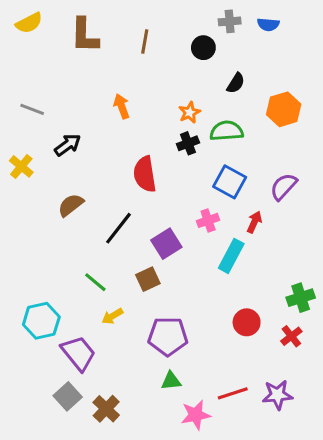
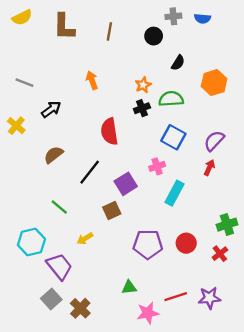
red arrow: (254, 222) -> (209, 168), moved
green line: (95, 282) -> (59, 207), moved
purple pentagon: (168, 336) -> (148, 244), moved

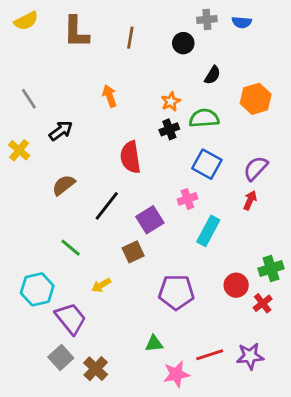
gray line: (24, 83) -> (29, 99), turned 36
red circle: (186, 243) -> (236, 285), moved

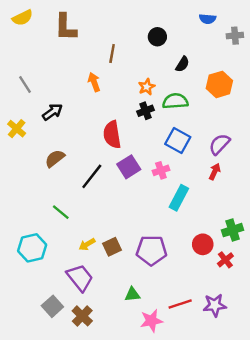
gray cross: (207, 19) -> (235, 36), moved
brown line: (130, 38) -> (112, 53), moved
purple square: (150, 220) -> (129, 167), moved
brown square: (133, 252) -> (112, 247), moved
purple trapezoid: (71, 319) -> (80, 278), moved

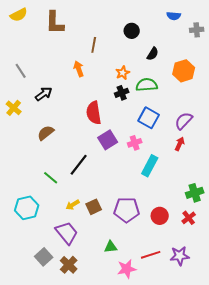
black line: (92, 176) -> (79, 165), moved
red circle: (203, 244) -> (160, 216), moved

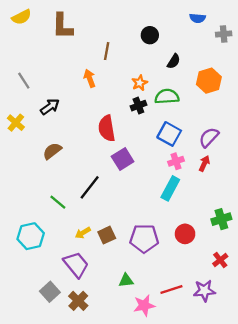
pink cross: (135, 143) -> (176, 161), moved
red circle: (160, 216) -> (185, 234), moved
red cross: (189, 218) -> (220, 260), moved

